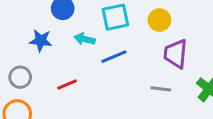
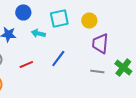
blue line: (114, 57) -> (58, 58), moved, turned -30
gray line: (161, 89) -> (97, 71), moved

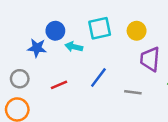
blue circle: (23, 12) -> (55, 31), moved
gray line: (97, 71) -> (133, 92), moved

